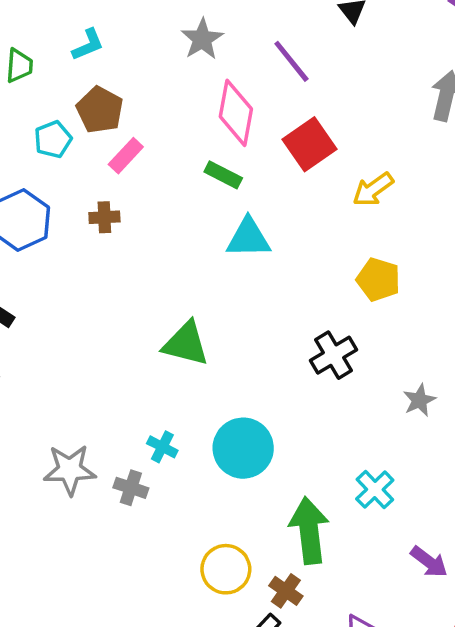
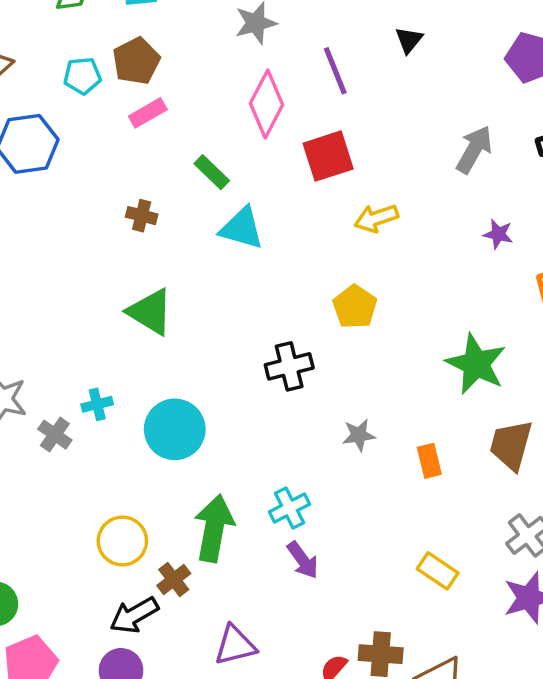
green rectangle: (223, 175) -> (212, 172), moved
brown cross: (104, 217) -> (142, 216), moved
cyan cross: (162, 447) -> (97, 404), turned 32
purple arrow: (429, 562) -> (303, 560), moved

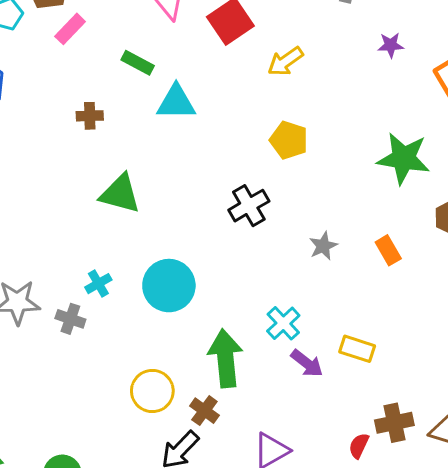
yellow rectangle: (438, 571) -> (357, 349), moved

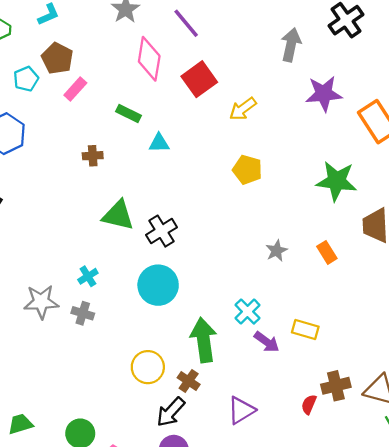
purple star: (391, 45) -> (324, 94), size x1.8
cyan triangle: (176, 102) -> (159, 143), size x0.7
black cross: (249, 206) -> (162, 231), moved
cyan cross: (98, 284) -> (88, 276), moved

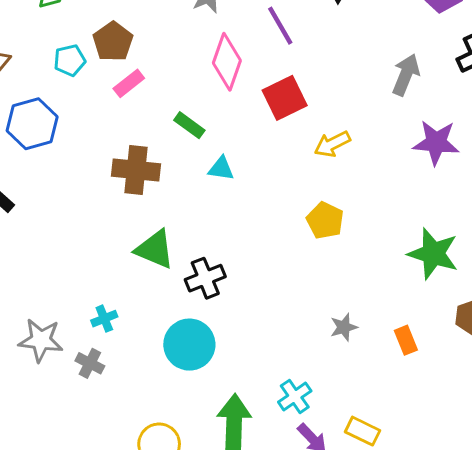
brown cross: (93, 156) -> (136, 170), size x1.8

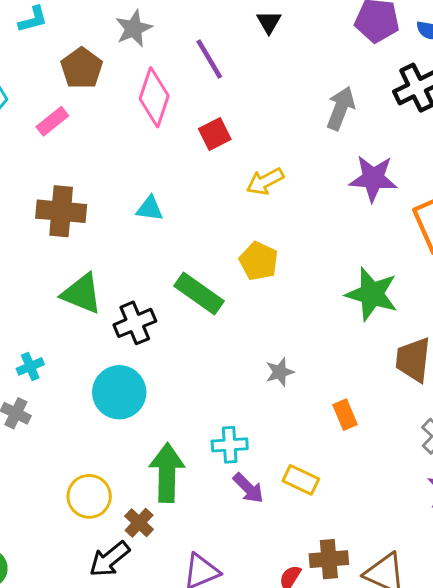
brown pentagon: (113, 42) -> (82, 68), moved
red square: (285, 98) -> (215, 134), size x0.7
green rectangle: (189, 125) -> (199, 293), moved, size x1.5
orange rectangle: (406, 340) -> (345, 415), moved
cyan cross: (295, 396) -> (230, 445), turned 32

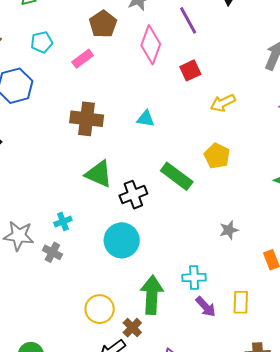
yellow rectangle: (301, 480) -> (241, 302), turned 65

